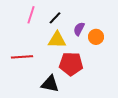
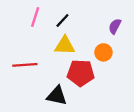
purple semicircle: (79, 29) -> (115, 26), moved
orange circle: (96, 37) -> (103, 52), moved

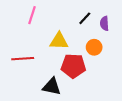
black line: (62, 21) -> (85, 18), moved
purple semicircle: (115, 26) -> (104, 23), turned -32

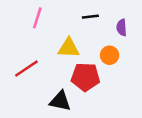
black line: (85, 18) -> (90, 17), moved, turned 40
red line: (23, 59) -> (26, 68), turned -30

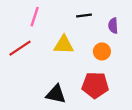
red line: (26, 68) -> (20, 48), moved
red pentagon: (85, 77) -> (95, 85), moved

